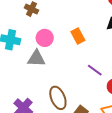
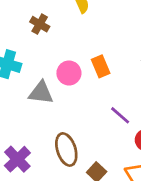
pink circle: (45, 38) -> (69, 73), moved

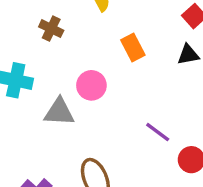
orange rectangle: (101, 66) -> (133, 48), moved

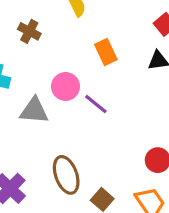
purple line: (158, 132) -> (96, 104), moved

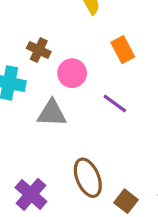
brown cross: (29, 31) -> (39, 50), moved
pink circle: (66, 86) -> (72, 73), moved

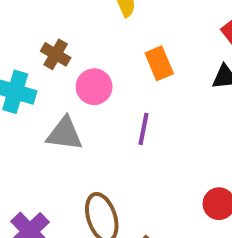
purple line: (115, 103) -> (143, 129), turned 60

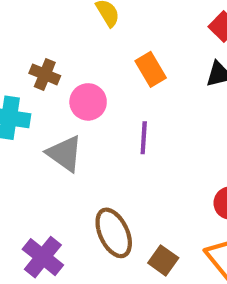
gray triangle: (65, 134) -> (65, 154), turned 36

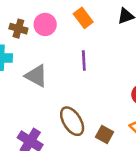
pink circle: (88, 102) -> (45, 24), moved

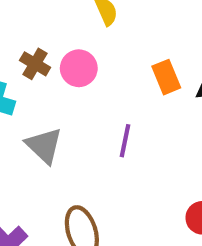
orange rectangle: (83, 18) -> (166, 77), moved

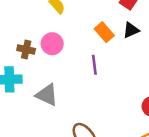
purple line: (125, 141) -> (94, 65), moved

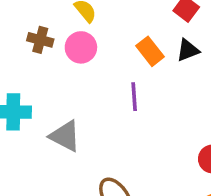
pink circle: (52, 44) -> (81, 47), moved
brown cross: (26, 50) -> (40, 40), moved

